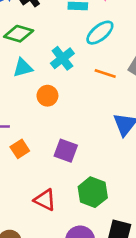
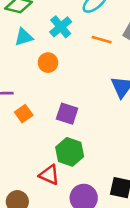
green hexagon: (93, 192) -> (70, 152), moved
red triangle: (45, 200) -> (49, 175), moved

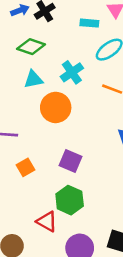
orange circle: (48, 63) -> (56, 107), size x1.5
orange square: (24, 114) -> (26, 167), moved

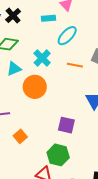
purple square: (70, 161) -> (66, 125), moved

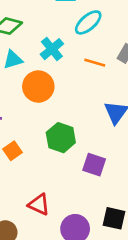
purple square: (66, 125) -> (94, 165), moved
green hexagon: (58, 155) -> (61, 138), moved

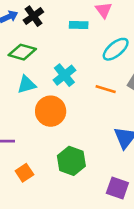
cyan ellipse: (88, 22) -> (116, 49), moved
purple square: (94, 165) -> (117, 188), moved

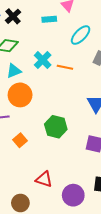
orange line: (106, 89) -> (65, 67), moved
orange circle: (51, 111) -> (20, 95), moved

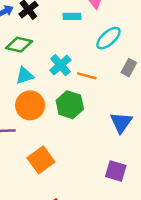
green hexagon: (56, 127) -> (70, 105), moved
orange square: (20, 140) -> (41, 160), moved, size x1.5

